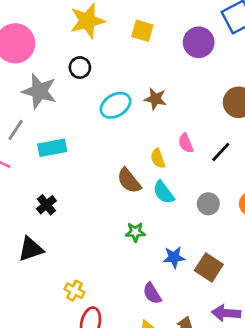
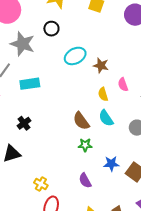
brown star: (155, 99) -> (101, 66), moved
brown semicircle: (129, 181) -> (81, 121), moved
purple semicircle: (152, 293) -> (85, 180), moved

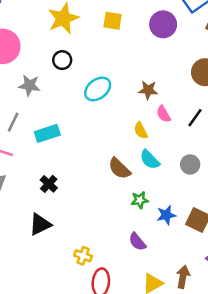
gray star: (22, 44) -> (29, 85), size x0.7
brown star: (101, 66) -> (148, 90), moved
green star: (85, 145) -> (140, 200), moved

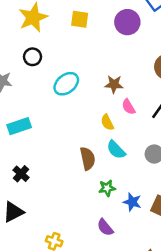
brown semicircle: (119, 168) -> (88, 159), turned -145
blue star: (166, 215) -> (132, 202), turned 30

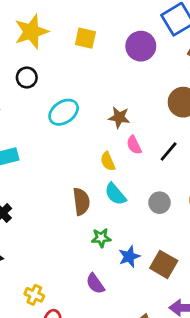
blue star: (132, 202) -> (129, 257), turned 30

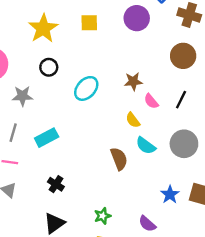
gray circle: (160, 203) -> (184, 144), size x1.5
green star: (101, 238) -> (102, 216), moved

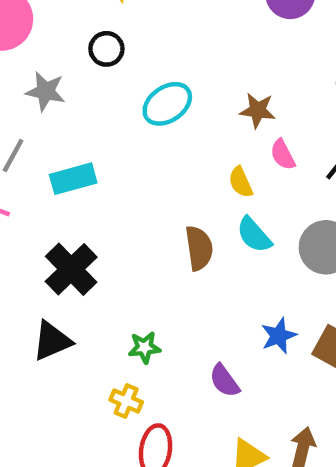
black cross: (56, 184) -> (71, 269), size x1.6

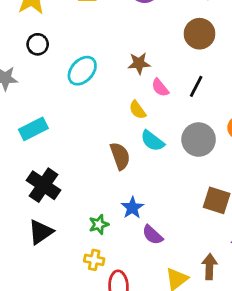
blue star: (279, 336) -> (132, 208), moved

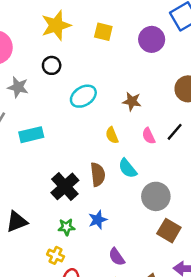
pink semicircle: (160, 88) -> (149, 136), moved
yellow semicircle: (137, 110) -> (112, 135), moved
gray circle: (199, 140) -> (156, 196), moved
black cross: (44, 185) -> (65, 186), moved
purple semicircle: (153, 235) -> (117, 257), moved

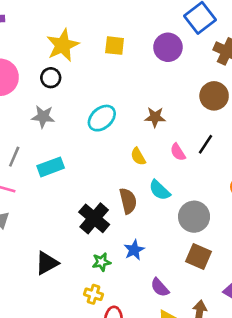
black circle: (52, 65) -> (51, 78), moved
gray star: (18, 87) -> (43, 117), moved
brown square: (169, 231) -> (198, 256), moved

